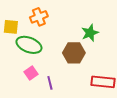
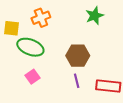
green star: (90, 33) -> (95, 16), moved
purple line: (50, 83) -> (77, 81), moved

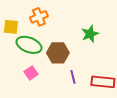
green star: (95, 16) -> (90, 34), moved
brown hexagon: (78, 56) -> (58, 53), moved

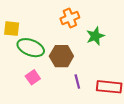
orange cross: (39, 17) -> (70, 18), moved

